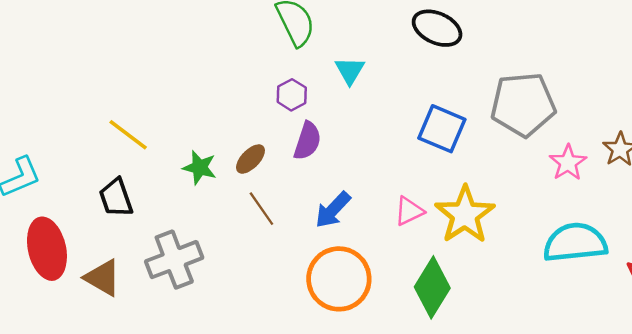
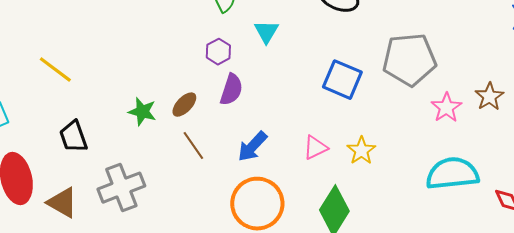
yellow line: (128, 135) -> (55, 70), moved
yellow star: (465, 215) -> (361, 151), size x0.6

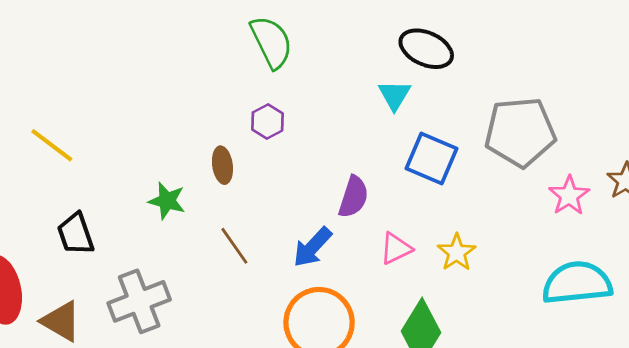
cyan triangle: (266, 32) -> (394, 95), moved
purple semicircle: (231, 90) -> (353, 197), moved
brown ellipse: (184, 105) -> (222, 165), moved, turned -52

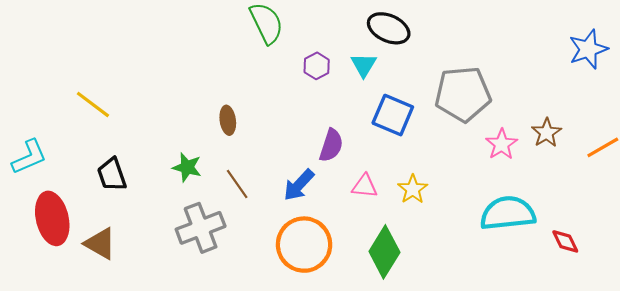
purple hexagon: (267, 121) -> (317, 66), moved
green star: (167, 201) -> (187, 167), moved
pink triangle: (396, 248) -> (365, 186), turned 32
gray cross: (139, 301) -> (201, 228), moved

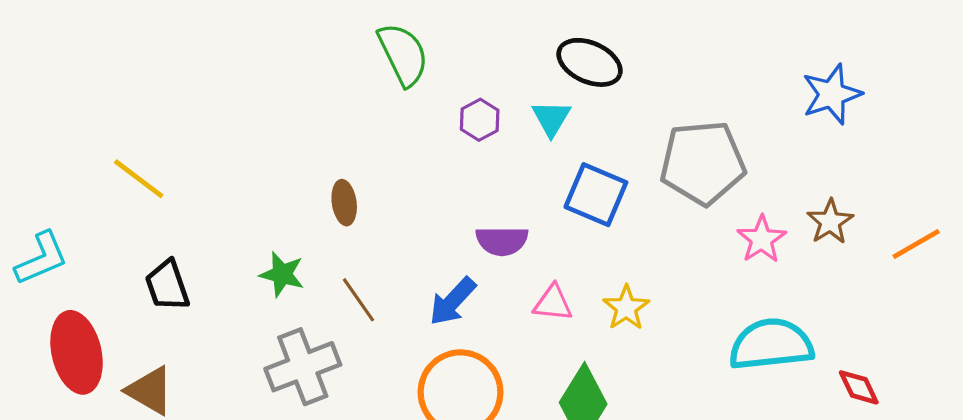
blue star: (588, 49) -> (832, 94), moved
purple semicircle: (331, 145) -> (502, 241), turned 72

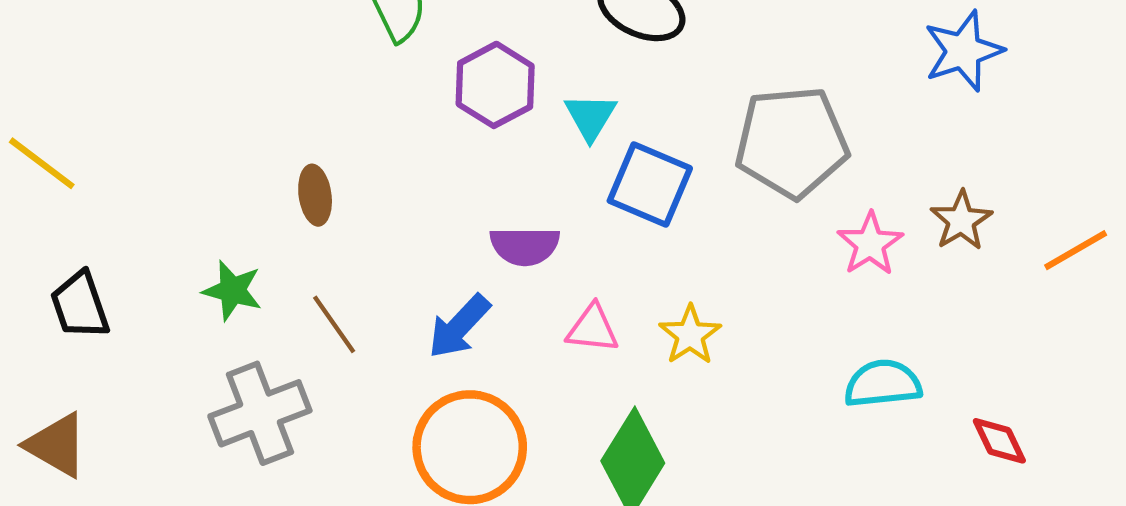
cyan triangle: (551, 118) -> (590, 117), moved
purple hexagon: (480, 120) -> (495, 85), size x1.5
cyan semicircle: (771, 344) -> (883, 384), size x0.7

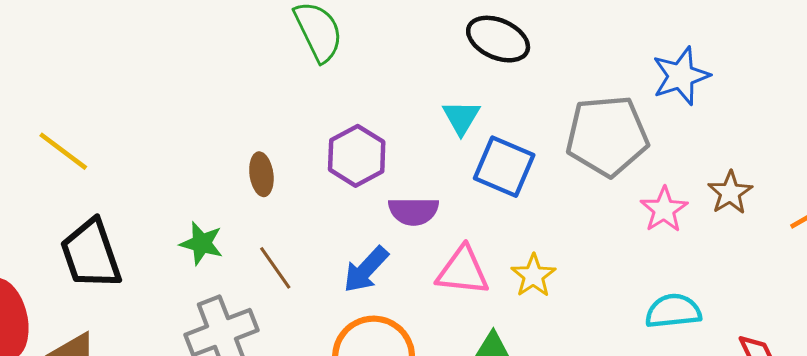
blue star: (963, 51) -> (681, 76), moved
purple hexagon: (495, 85) -> (357, 156), moved
black trapezoid: (80, 305) -> (91, 254), size x1.4
pink triangle: (593, 329) -> (463, 271), size x1.4

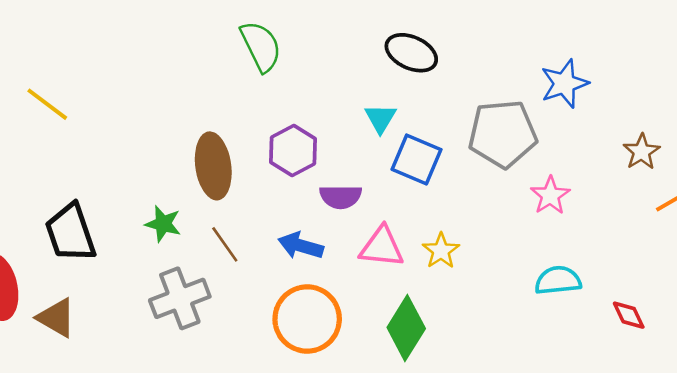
yellow line: (63, 151) -> (47, 104), moved
brown ellipse: (261, 174) -> (213, 166), size x1.8
brown star: (730, 193) -> (642, 152), moved
blue arrow: (366, 270) -> (301, 246), turned 63

